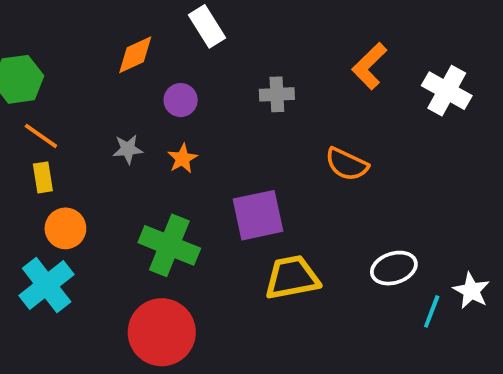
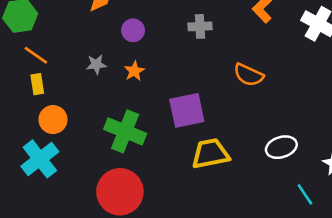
cyan line: (432, 311) -> (305, 194), moved, turned -55

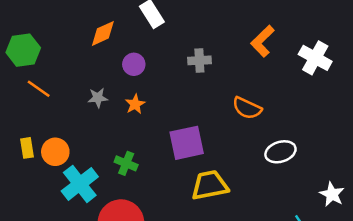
yellow rectangle: (37, 84) -> (27, 148), moved
green cross: (125, 131) -> (126, 163), size x0.6
white ellipse: (281, 147) -> (280, 152), moved
cyan cross: (40, 159) -> (80, 184), moved

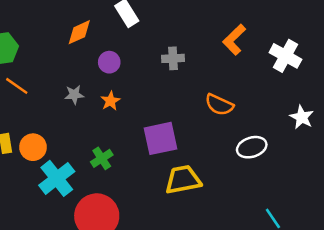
green cross: (126, 163) -> (102, 158), turned 35
white star: (332, 194) -> (302, 117), moved

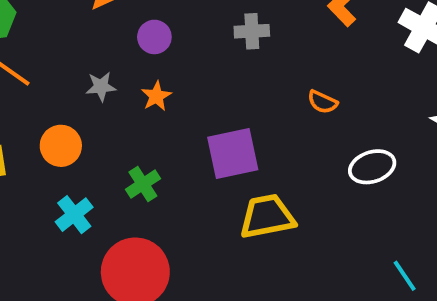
orange semicircle: (219, 105) -> (322, 102), size x0.7
orange circle: (33, 147) -> (61, 146), moved
cyan cross: (57, 178) -> (74, 215), size x0.7

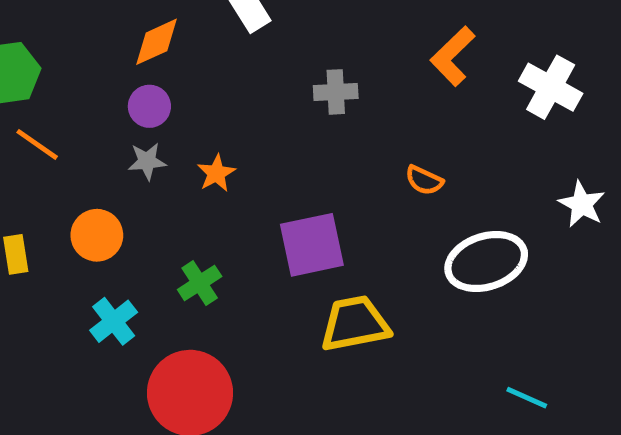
purple circle: (154, 37) -> (149, 106), moved
white ellipse: (372, 167) -> (486, 262), size x1.4
cyan line: (405, 276) -> (527, 398), turned -32

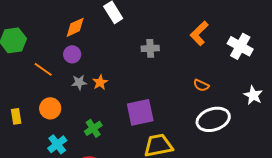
orange line: (37, 144) -> (43, 69), moved
gray star: (147, 161) -> (79, 82), moved
orange semicircle: (424, 180) -> (201, 85), moved

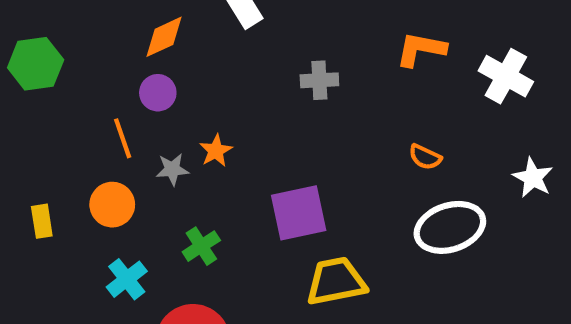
orange L-shape: (199, 33) -> (421, 49), turned 55
orange line: (43, 69) -> (123, 138), moved, turned 36
gray star: (79, 82) -> (172, 169), moved

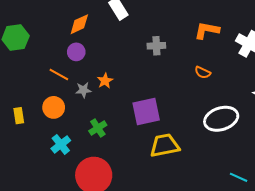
orange line: (123, 138) -> (59, 75), turned -42
orange semicircle: (425, 157) -> (203, 72), moved

